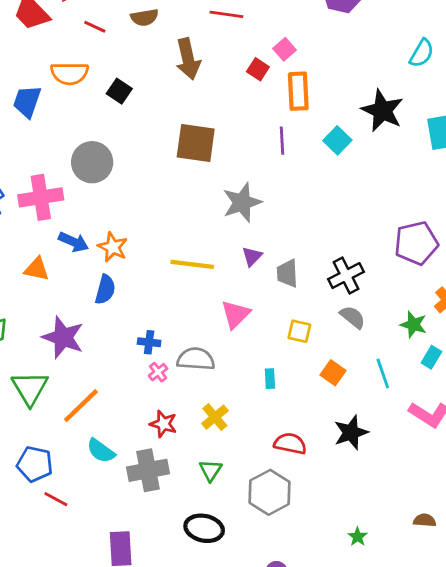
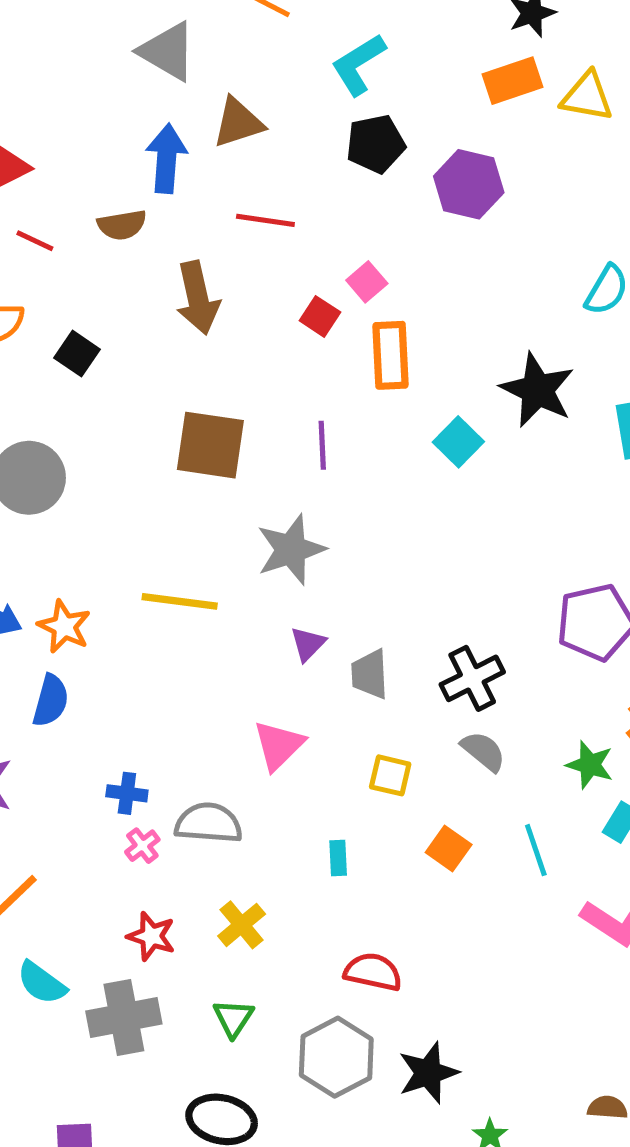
purple line: (282, 141) -> (322, 445), moved
yellow line: (192, 264) -> (180, 601), moved
black star: (351, 433) -> (428, 1073), moved

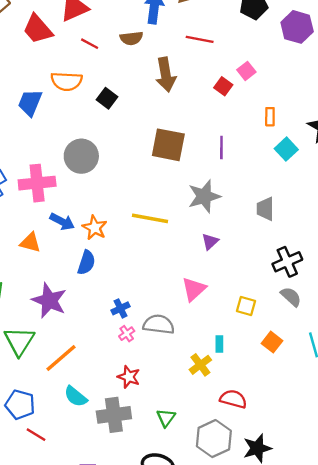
orange rectangle: (390, 355) -> (270, 117), moved, size x0.6
gray trapezoid: (370, 674) -> (265, 209), moved
blue cross: (127, 793) -> (121, 308), turned -36
yellow cross: (242, 925) -> (200, 365), moved

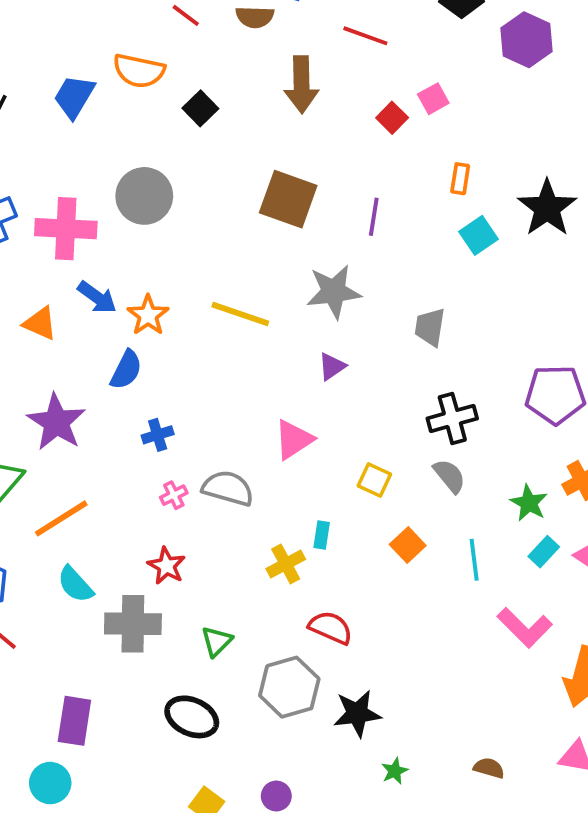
blue cross: (121, 308) -> (158, 435), moved

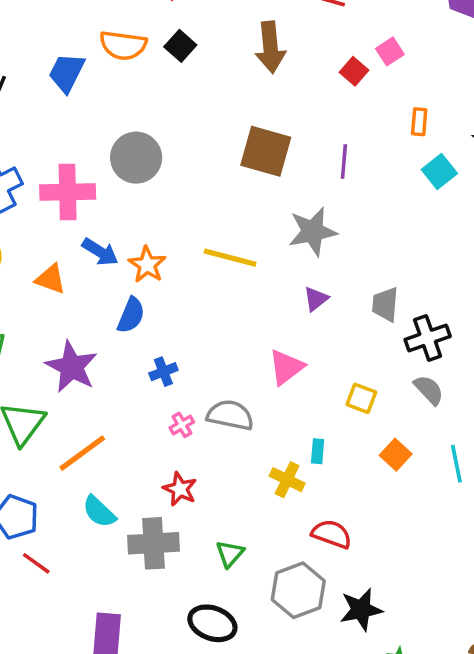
black square: (200, 108) -> (180, 46), moved
gray trapezoid: (430, 327) -> (385, 304), moved
yellow cross: (286, 564) -> (287, 480), turned -32

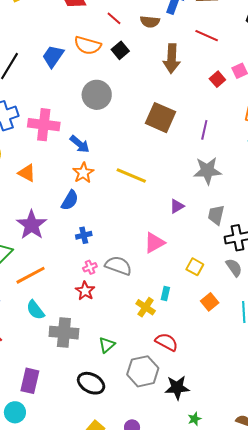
gray circle: (136, 158) -> (97, 95), moved
gray star: (313, 231) -> (207, 171), moved
blue arrow: (100, 252) -> (80, 144), moved
red star: (180, 489) -> (85, 291), moved

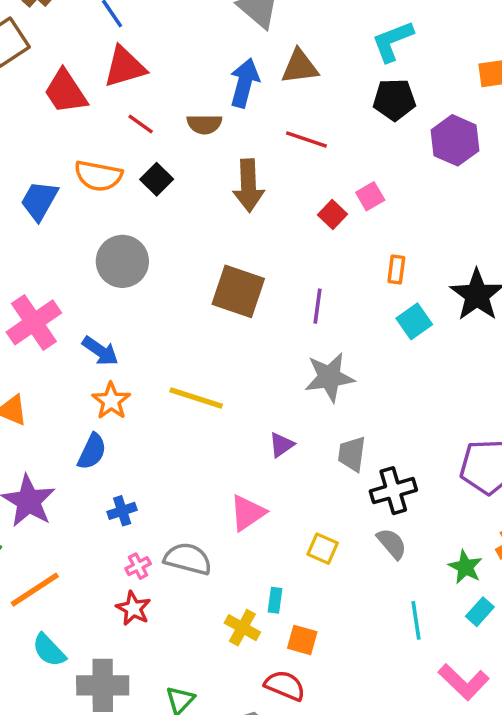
pink cross: (44, 125) -> (34, 322), turned -36
orange square: (210, 302) -> (302, 640), moved, turned -30

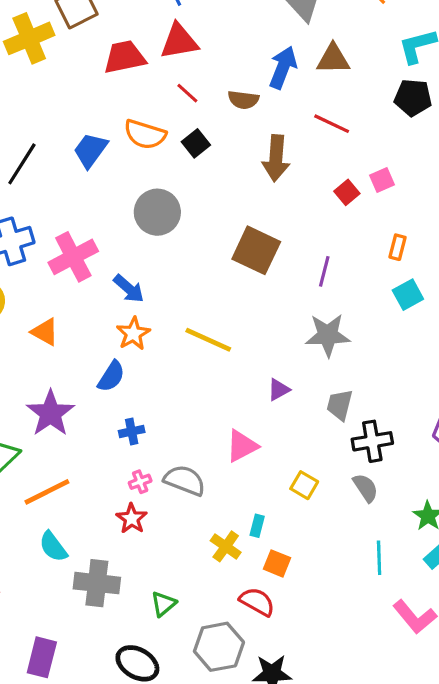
red trapezoid: (65, 92) -> (125, 57), turned 105

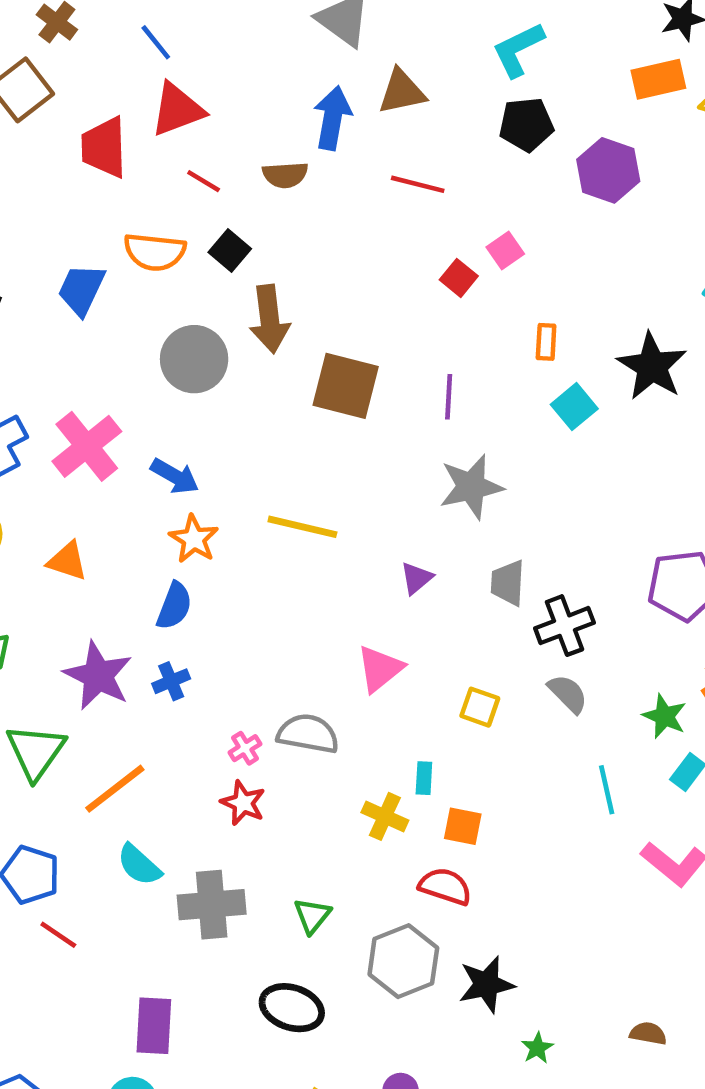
red trapezoid: (125, 57) -> (104, 147), turned -69
brown arrow: (276, 158) -> (269, 319), moved
blue cross: (132, 431) -> (171, 681), moved

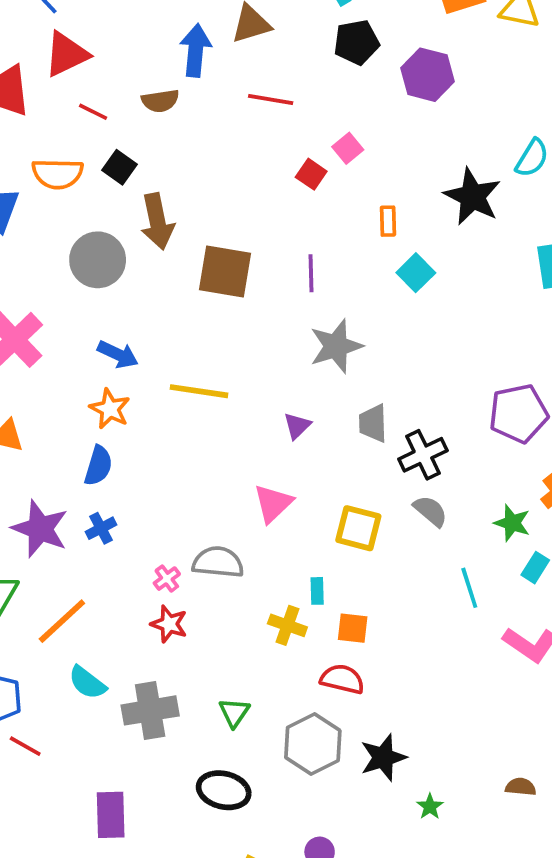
black star: (652, 366) -> (472, 196), moved
blue arrow: (175, 476) -> (118, 354), moved
yellow square: (480, 707) -> (358, 528), size x1.4

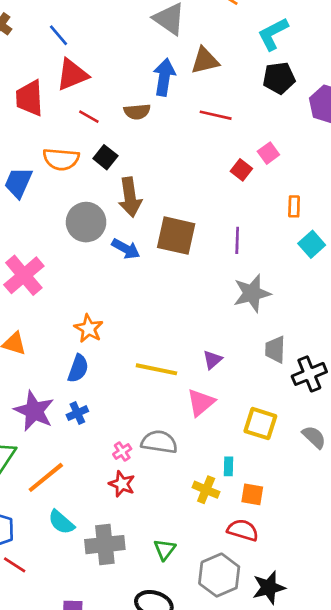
blue arrow: (118, 354) -> (126, 249), moved
yellow line: (199, 391) -> (156, 369), moved
purple triangle: (297, 426) -> (212, 360), moved
gray semicircle: (430, 511) -> (314, 437), moved

